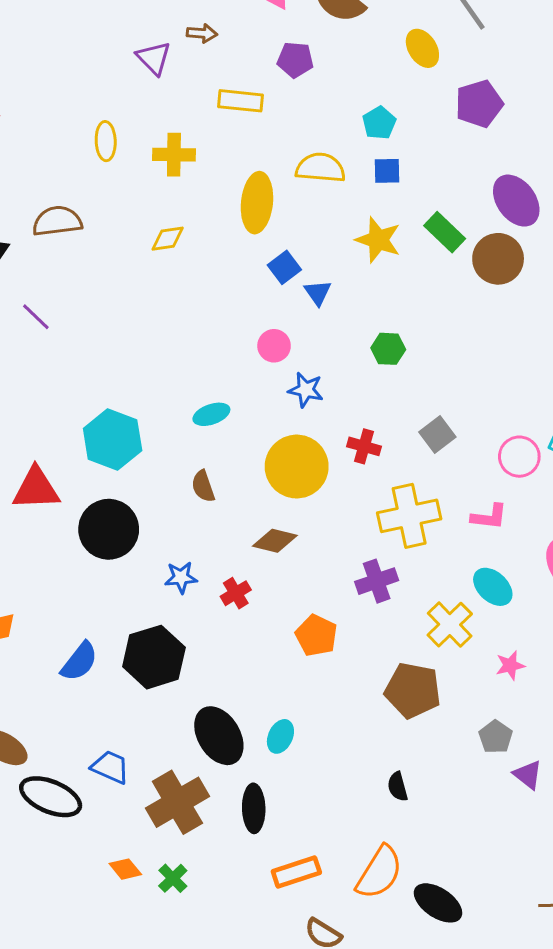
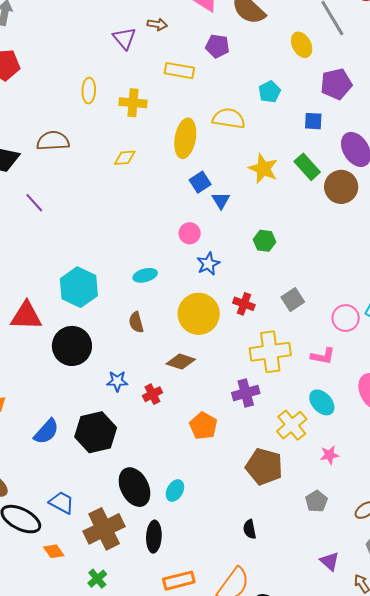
blue square: (387, 171) -> (313, 121), moved
blue star: (306, 390) -> (208, 264), turned 30
purple triangle: (528, 775) -> (330, 561), moved
orange diamond: (125, 869) -> (54, 551), moved

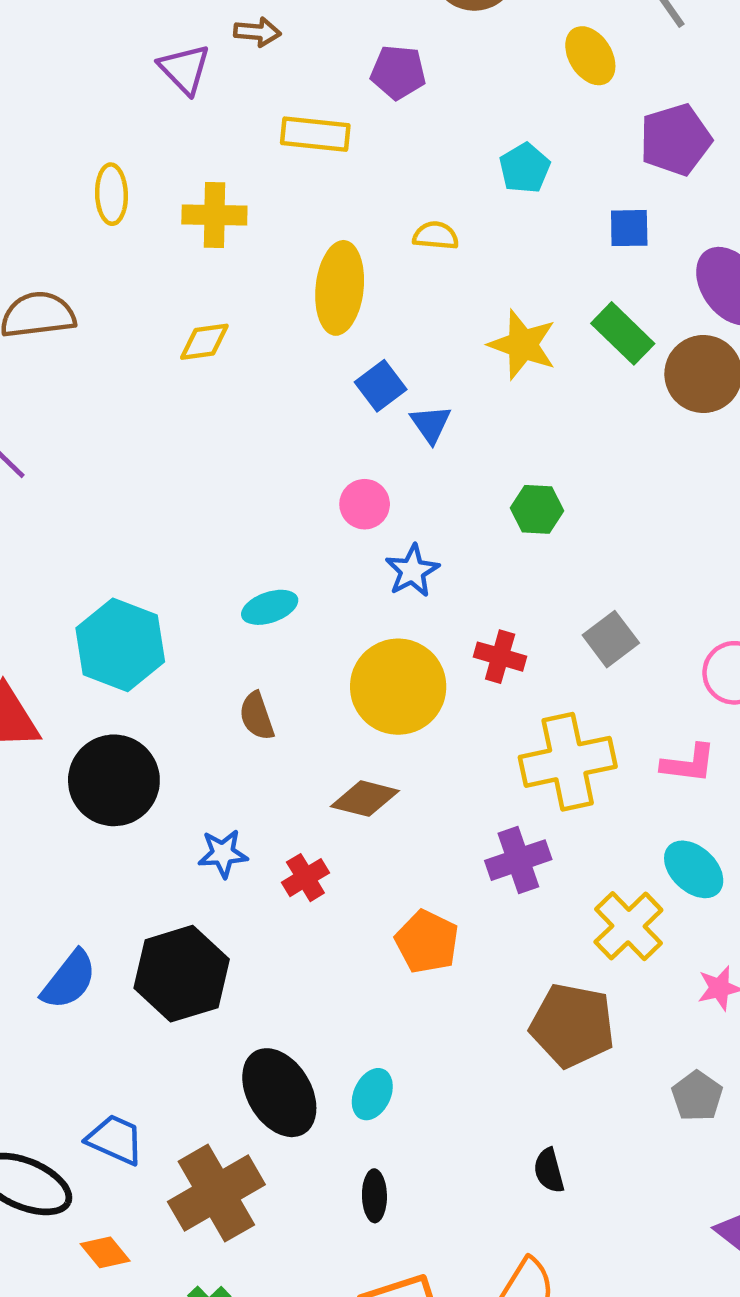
yellow semicircle: (229, 118) -> (436, 236), size x0.6
black ellipse: (154, 537) -> (374, 1196), moved, size x0.7

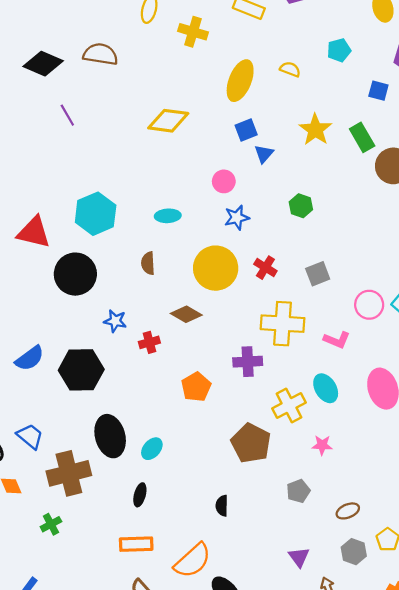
yellow diamond: (204, 342) -> (168, 121), moved, size x1.6

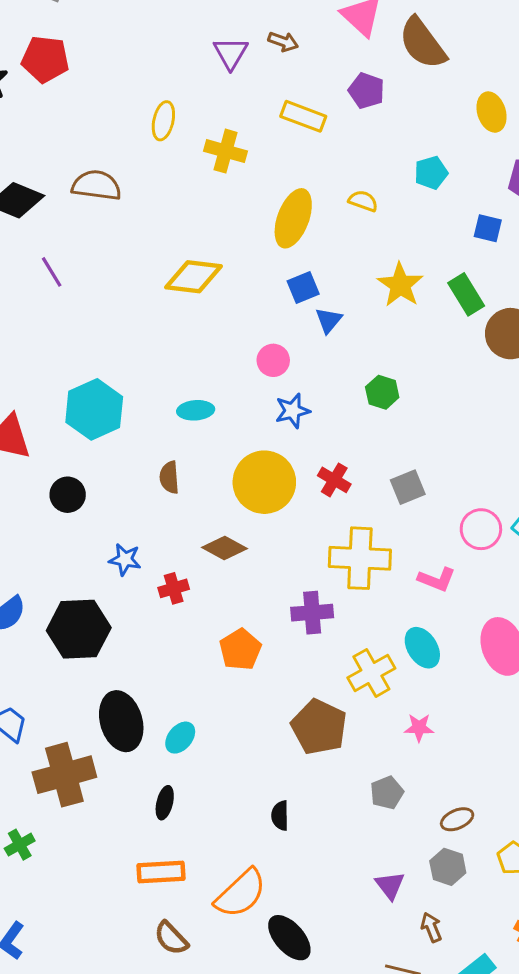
black circle: (75, 274) -> (68, 495), size x0.6
green cross: (51, 524) -> (20, 845), moved
gray hexagon: (354, 552) -> (448, 867), moved

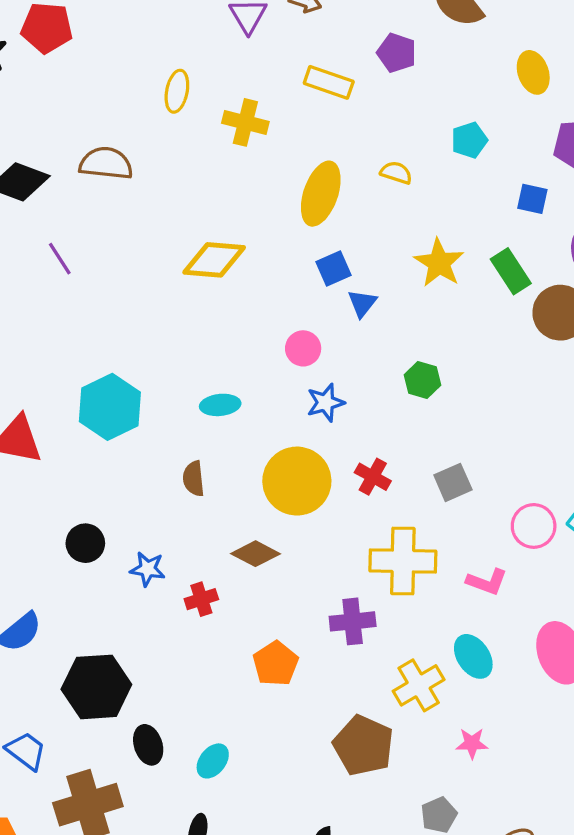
black circle: (68, 495) -> (85, 543), moved
black hexagon: (79, 629) -> (96, 687), moved
black ellipse: (121, 721) -> (148, 745), size x0.6

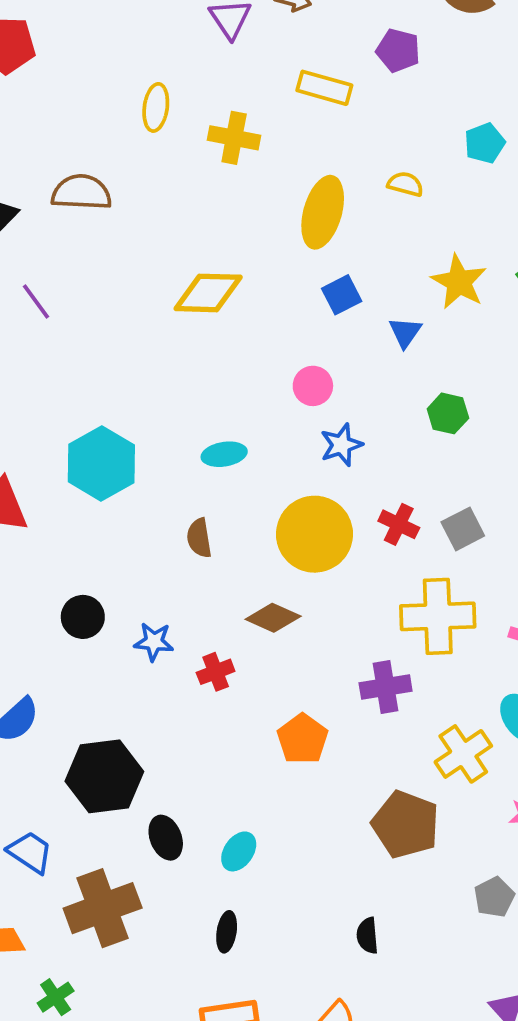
blue triangle: (362, 303) -> (405, 332), moved
gray square: (453, 482) -> (463, 529), moved

